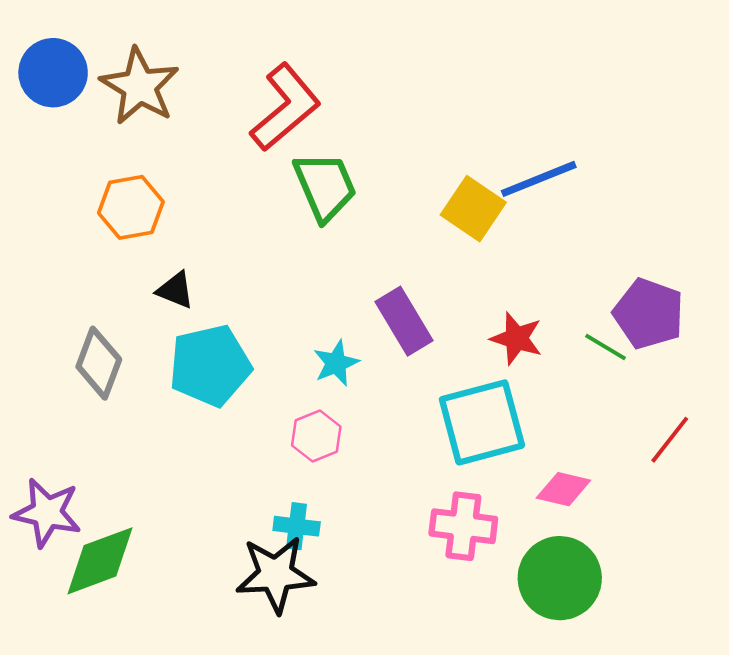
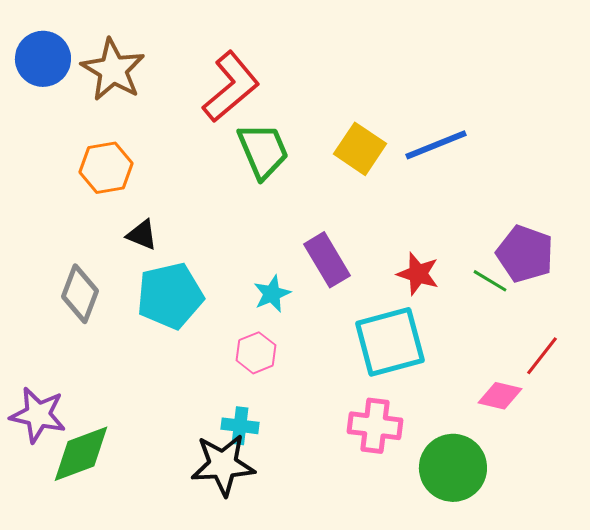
yellow square: (473, 209) -> (360, 149), moved
pink diamond: (563, 489) -> (500, 396), moved

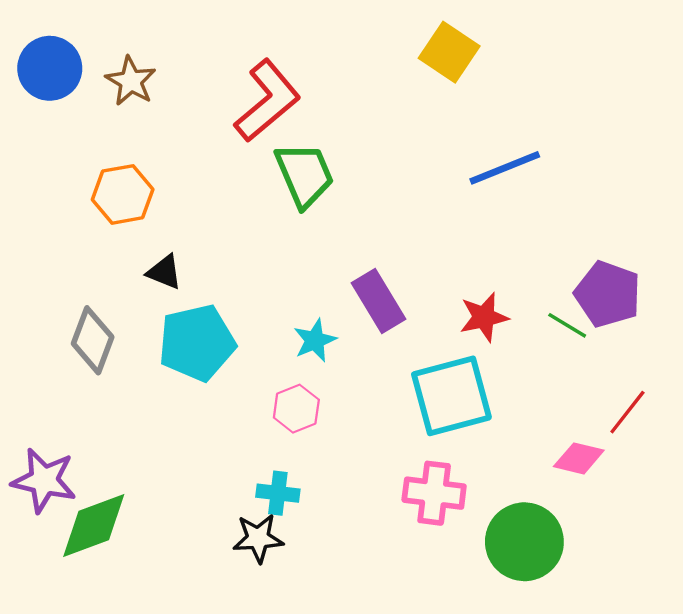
brown star: (113, 70) -> (131, 81), size x0.7
yellow square: (360, 149) -> (449, 52), moved
red star: (418, 274) -> (484, 317), turned -30
black star: (223, 465) -> (258, 538), size x0.7

